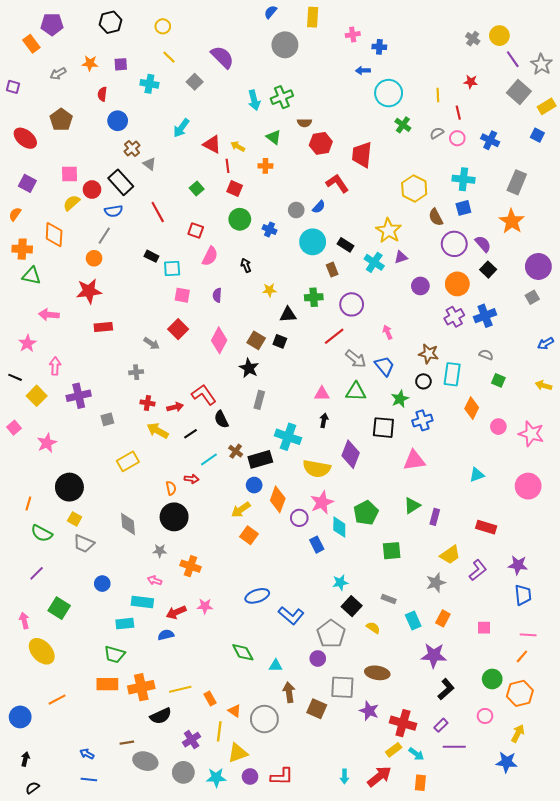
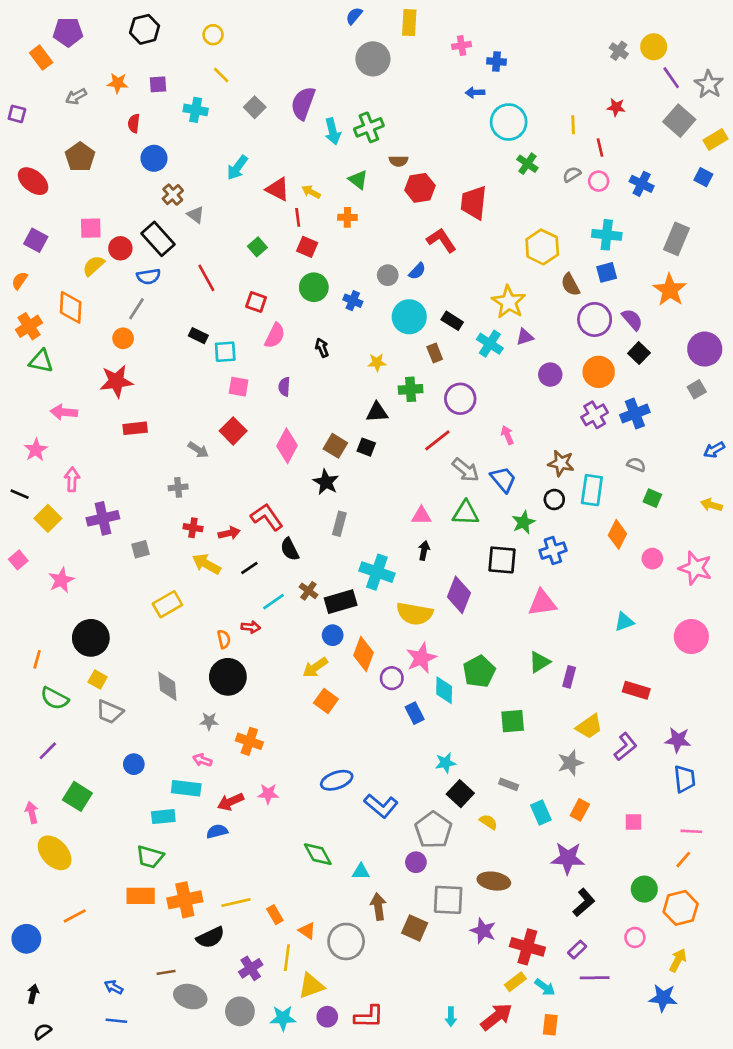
purple semicircle: (222, 57) -> (303, 103), moved, turned -115
orange cross: (22, 249) -> (29, 326), turned -36
yellow star: (270, 290) -> (377, 362), moved

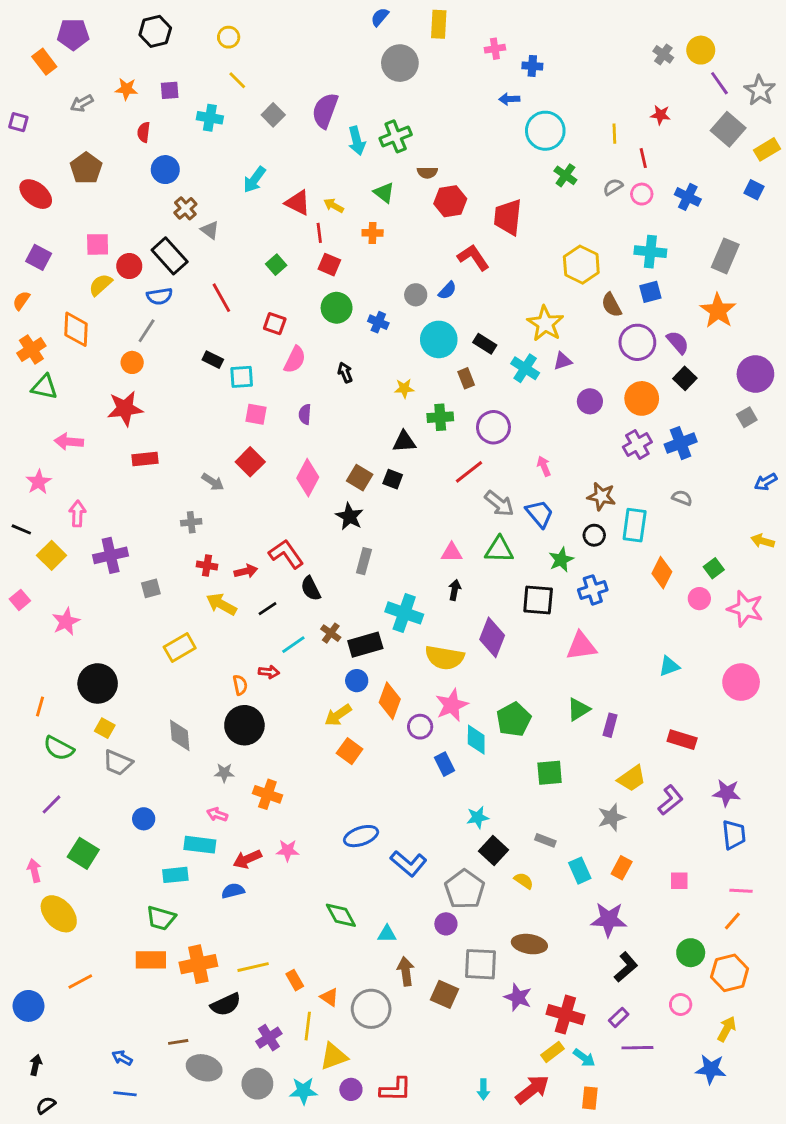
green square: (652, 498) -> (714, 568), moved, turned 30

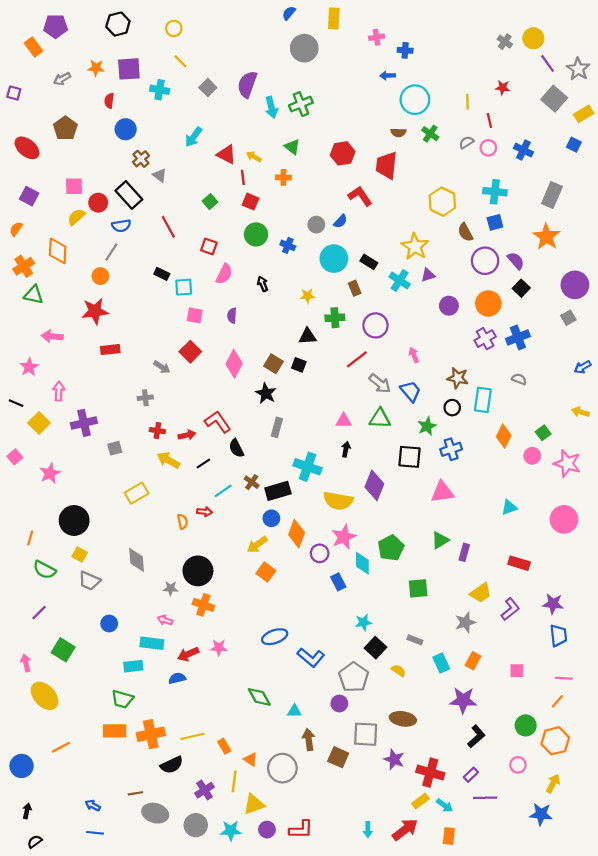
purple square: (170, 90) -> (129, 69), size x1.6
brown semicircle: (427, 172) -> (398, 133), moved
black circle: (244, 725) -> (198, 571), moved

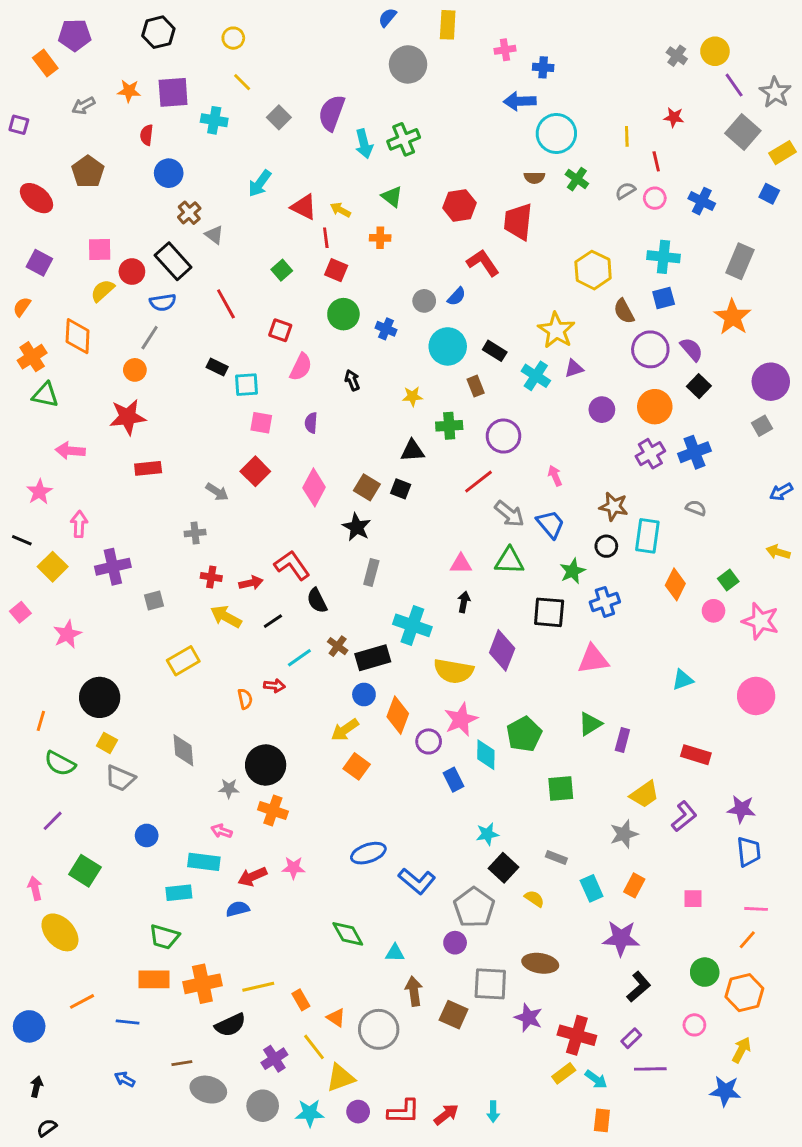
blue arrow: (388, 76) -> (520, 101), size x1.5
yellow line: (234, 781) -> (314, 1047), turned -45
red arrow: (405, 830) -> (446, 1115), moved, size x0.7
blue line: (95, 833) -> (128, 1022), moved

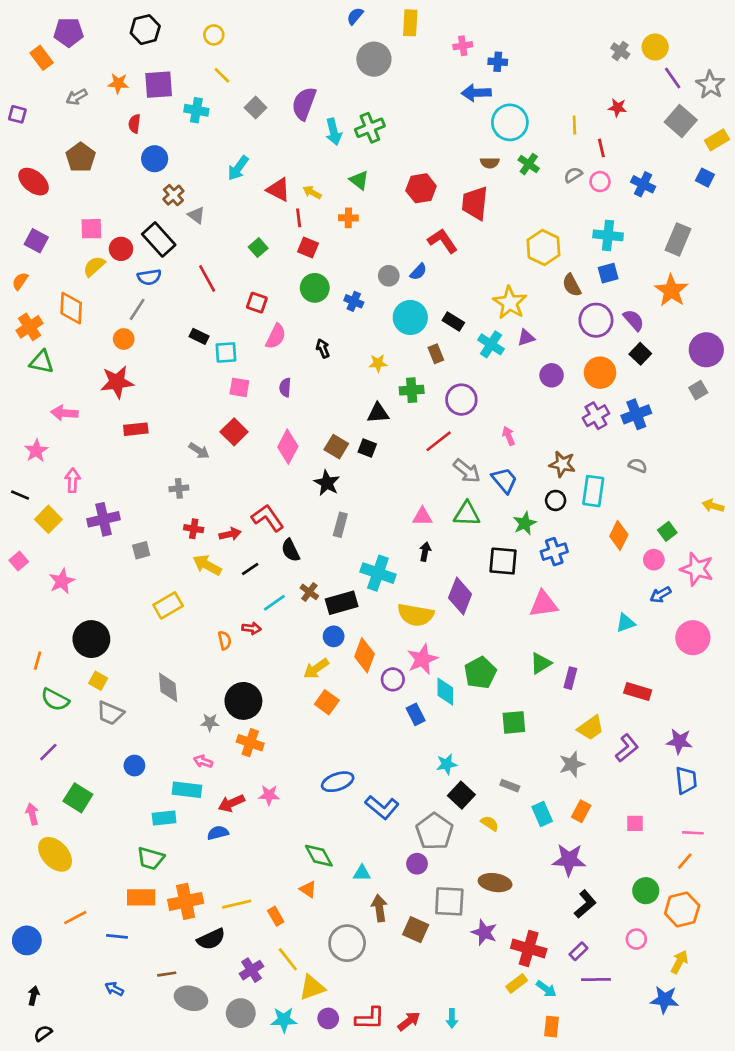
blue arrow: (781, 492) -> (661, 595), moved
orange triangle: (336, 1018) -> (308, 889), moved

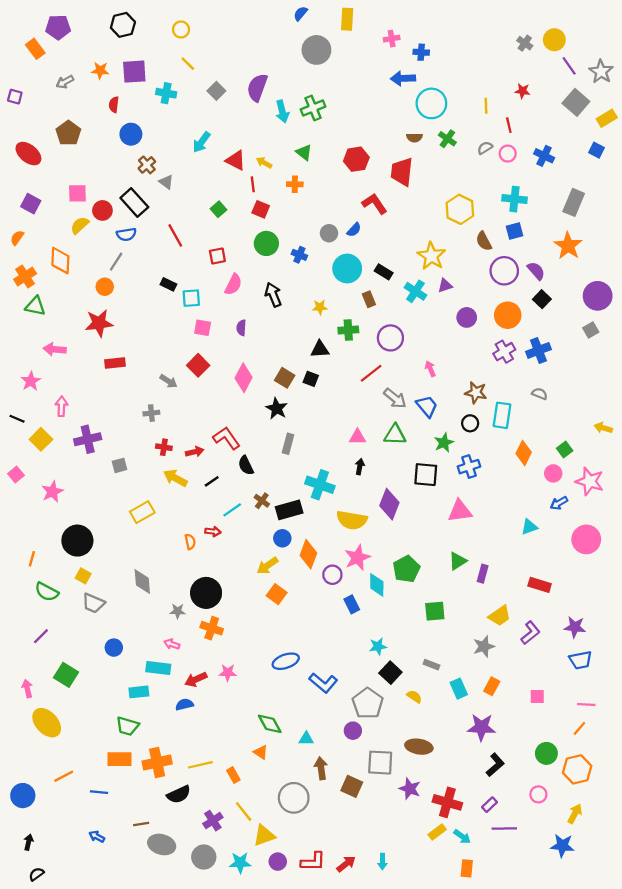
red square: (257, 303) -> (217, 256), turned -30
black arrow: (323, 348) -> (273, 295), size x1.5
blue trapezoid: (686, 780) -> (581, 660), turned 85

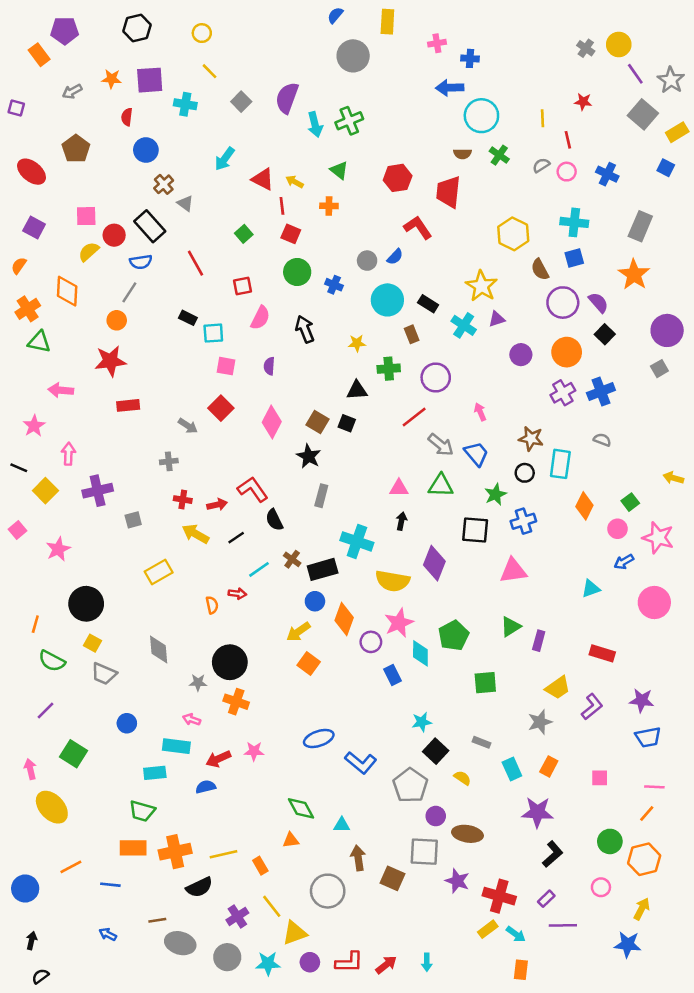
purple circle: (353, 731) -> (436, 816), moved
orange triangle: (261, 752) -> (291, 840), turned -42

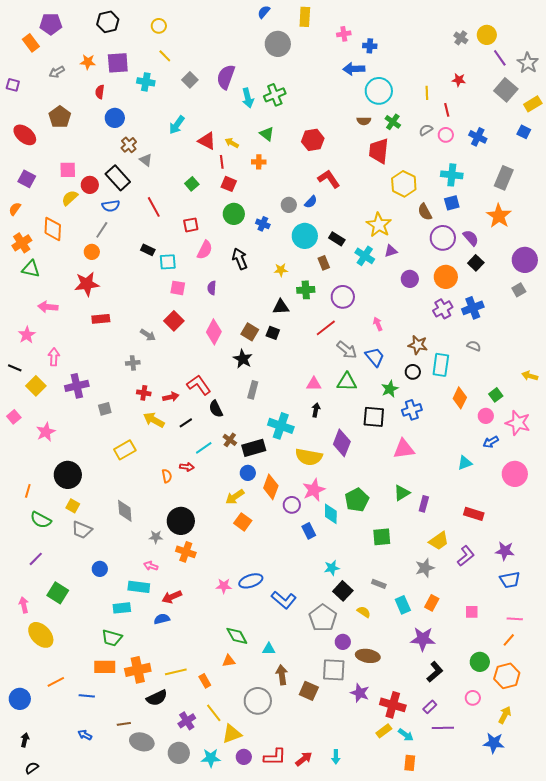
red trapezoid: (448, 192) -> (379, 151), moved
pink star: (254, 751) -> (224, 586), moved

